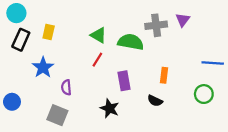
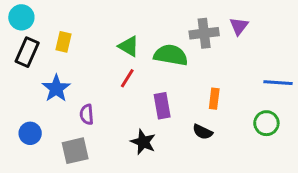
blue circle: (12, 102) -> (30, 133), moved
gray square: (57, 115) -> (75, 151), turned -35

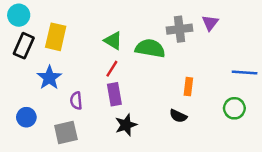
yellow rectangle: (63, 42) -> (56, 37), size x1.5
purple rectangle: (162, 106) -> (114, 94), moved
black star: (143, 142) -> (126, 125), turned 30

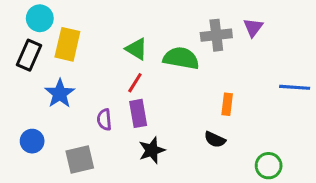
cyan circle: (19, 15) -> (40, 18), moved
purple semicircle: (76, 101) -> (104, 120), moved
green circle: (234, 108) -> (269, 166), moved

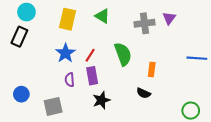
yellow rectangle: (67, 44) -> (68, 19), moved
green triangle: (137, 49) -> (102, 16), moved
green semicircle: (181, 58) -> (123, 54), moved, turned 60
blue star: (60, 93) -> (65, 53), moved
green circle: (269, 166) -> (191, 111), moved

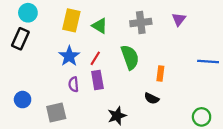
green triangle: (102, 16) -> (100, 26), moved
gray cross: (145, 23) -> (141, 23), moved
black star: (101, 100) -> (117, 116), moved

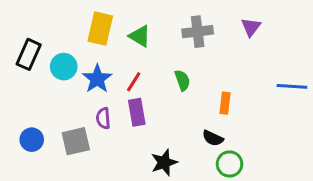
cyan circle: (28, 13) -> (64, 67), moved
green semicircle: (130, 57) -> (182, 80), size x0.6
gray square: (56, 113) -> (76, 141), moved
green circle: (202, 117) -> (230, 164), moved

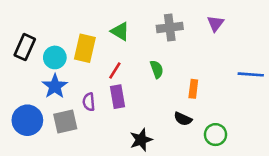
yellow rectangle: (100, 29) -> (85, 48), moved
blue star: (97, 79) -> (55, 86), moved
blue circle: (32, 140) -> (27, 120), size x1.5
green circle: (230, 164) -> (215, 135), moved

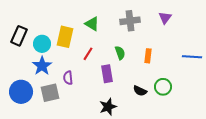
orange rectangle: (193, 89) -> (148, 56), moved
purple rectangle: (118, 97) -> (107, 74), moved
green circle: (215, 135) -> (163, 87), moved

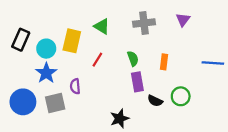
purple rectangle: (107, 74) -> (137, 82), moved

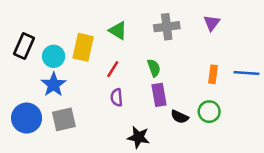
orange rectangle: (164, 62) -> (213, 74), moved
purple semicircle: (75, 86) -> (117, 97), moved
black star: (120, 119) -> (138, 137), turned 30

